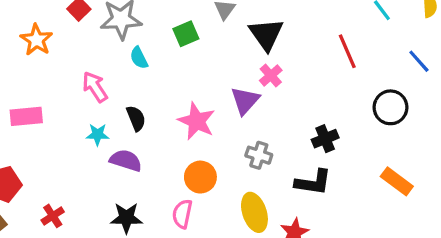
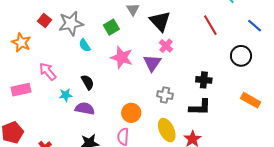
pink arrow: (95, 87) -> (48, 71), moved
pink star: (196, 121) -> (122, 57), moved
black cross: (325, 139) -> (204, 80), turned 35

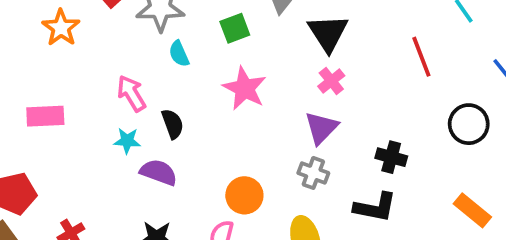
purple triangle: (152, 63) -> (321, 128), moved
pink arrow: (48, 71) -> (131, 93), moved

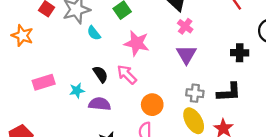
pink arrow: (131, 93) -> (127, 75), moved
pink rectangle: (45, 116) -> (44, 82), moved
black cross: (391, 157) -> (240, 53), moved
gray cross: (313, 173) -> (195, 93), moved

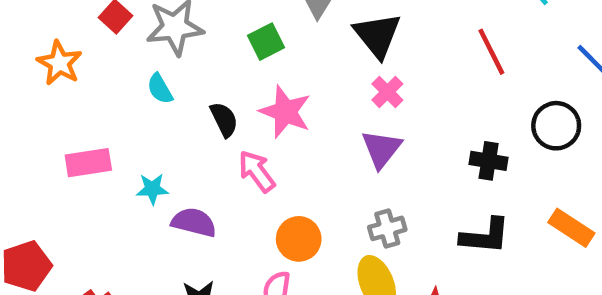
cyan semicircle: (94, 33) -> (160, 89), moved
black semicircle: (101, 74) -> (224, 120), moved
black L-shape: (229, 92) -> (485, 236), moved
gray cross: (195, 93) -> (387, 228), turned -30

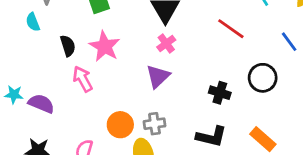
red line: (491, 52) -> (231, 29), turned -36
cyan star: (152, 189) -> (14, 95), moved
orange circle: (299, 239) -> (120, 125), moved

